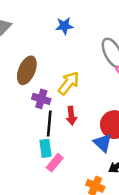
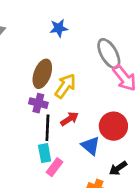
brown ellipse: (27, 70) -> (42, 74), moved
red arrow: (71, 116) -> (69, 119), turned -114
blue triangle: (103, 143) -> (91, 146), moved

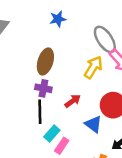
yellow arrow: (65, 86) -> (93, 67), moved
black line: (47, 128) -> (40, 112), moved
cyan rectangle: (45, 153) -> (52, 133), turned 56

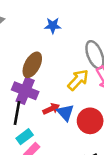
purple cross: (43, 88) -> (25, 91), size x1.5
blue triangle: (93, 124) -> (65, 113), moved

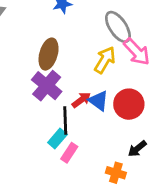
purple cross: (25, 91) -> (47, 86), turned 30
black line: (17, 113) -> (65, 120), moved

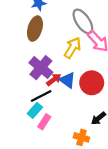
brown ellipse: (49, 54) -> (35, 29), moved
purple cross: (47, 86) -> (41, 68), moved
black line: (65, 120) -> (41, 96), turned 65

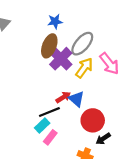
gray ellipse: (83, 21) -> (82, 44), moved, turned 70
purple cross: (41, 68) -> (61, 59), moved
red circle: (92, 83) -> (93, 120), moved

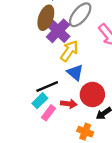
yellow arrow: (84, 68) -> (69, 51), moved
red arrow: (63, 97) -> (69, 104), moved, turned 40

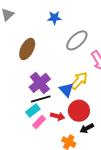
brown ellipse: (46, 18) -> (27, 49), moved
purple cross: (58, 31) -> (40, 83), moved
yellow arrow: (69, 51) -> (79, 81), moved

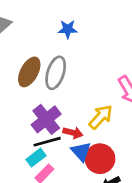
gray ellipse: (77, 40) -> (56, 73), moved, turned -30
blue triangle: (66, 90) -> (81, 152), moved
red arrow: (58, 116) -> (73, 133), moved

